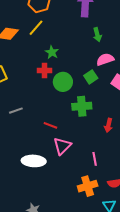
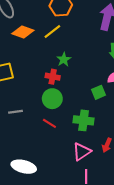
green circle: (63, 82) -> (52, 99), moved
red line: (50, 125) -> (49, 123), moved
pink triangle: (62, 146) -> (82, 152), moved

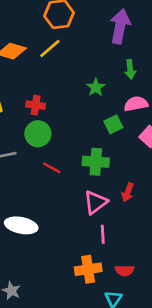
green star: (64, 59) -> (96, 87), moved
red cross: (53, 77) -> (36, 105), moved
green circle: (52, 99) -> (38, 134), moved

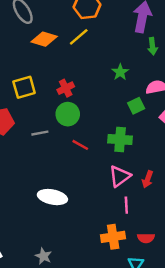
green arrow: (130, 69) -> (152, 46), moved
red cross: (36, 105) -> (66, 88), turned -35
red arrow: (128, 192) -> (148, 179), moved

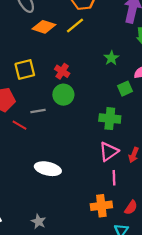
red cross: (66, 88) -> (62, 71), turned -32
red line: (80, 145) -> (20, 125), moved
red semicircle: (146, 238) -> (131, 208), turned -56

